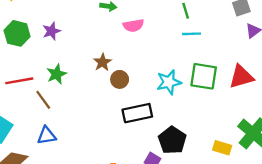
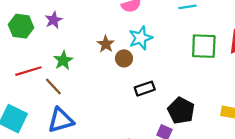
cyan star: (169, 82) -> (141, 38), moved
black rectangle: (137, 113) -> (145, 89), size x0.7
blue triangle: (47, 136) -> (61, 120), size x1.4

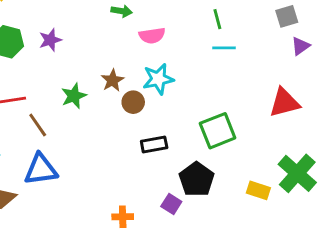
green square: (204, 46) -> (218, 131), moved, turned -32
green star: (63, 60) -> (74, 96), moved

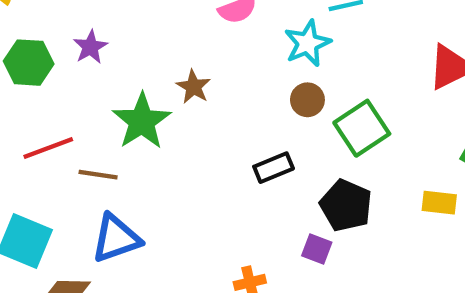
cyan star: (158, 79) -> (307, 43), moved
green star: (74, 96) -> (142, 121), size x1.5
brown circle: (133, 102) -> (307, 100), moved
brown line: (38, 125) -> (98, 175), turned -35

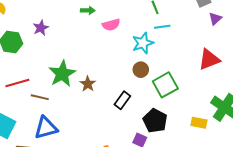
purple star: (90, 47) -> (41, 28), moved
brown star: (193, 87) -> (88, 84), moved
black rectangle: (274, 168) -> (122, 100), turned -36

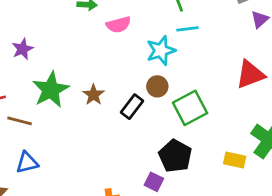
purple star: (41, 28) -> (22, 49), moved
brown star: (88, 84) -> (93, 95), moved
black rectangle: (122, 100) -> (132, 107), moved
blue triangle: (46, 128) -> (27, 163), size x0.7

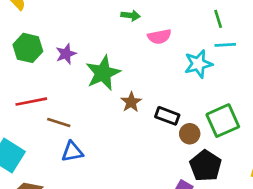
brown circle: (157, 86) -> (190, 134), moved
green star: (51, 90) -> (103, 73), moved
black rectangle: (132, 107) -> (167, 116), turned 70
blue triangle: (27, 163) -> (72, 152), moved

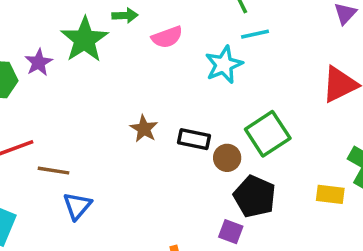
purple star: (66, 54) -> (39, 62), moved
green star: (103, 73) -> (84, 40), moved
blue triangle: (72, 152) -> (77, 206), turned -30

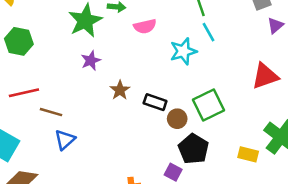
cyan line: (255, 34) -> (209, 32), turned 66
purple star: (39, 62) -> (91, 61), moved

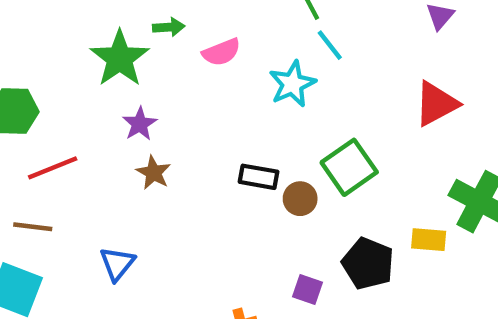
brown star: (120, 90) -> (153, 173), moved
red line: (24, 93) -> (53, 168), moved
brown line: (51, 112) -> (33, 227), moved
black pentagon: (193, 149) -> (368, 263), moved

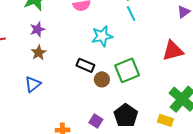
cyan star: (292, 84) -> (102, 36), moved
yellow rectangle: (429, 240) -> (165, 120), moved
blue triangle: (117, 264) -> (33, 84), moved

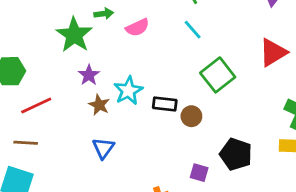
cyan line: (131, 13) -> (193, 30), moved
cyan star: (102, 36) -> (128, 91), moved
green square: (127, 70) -> (218, 75), moved

